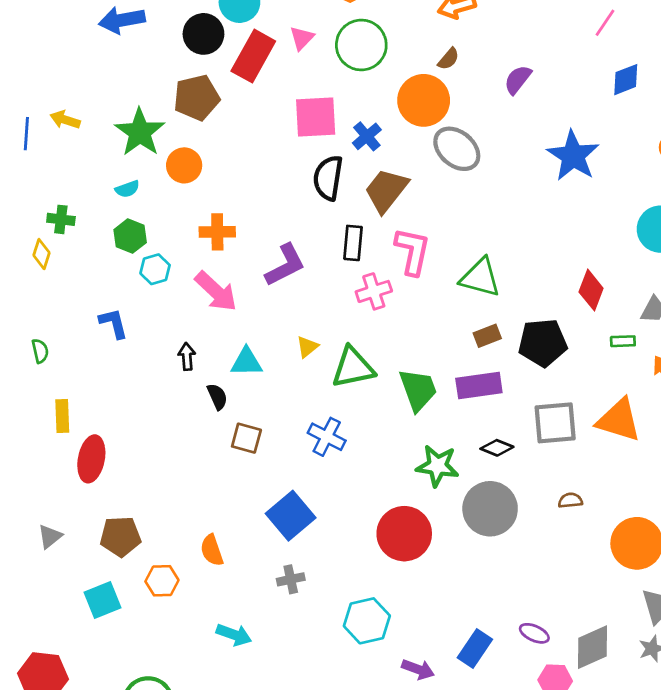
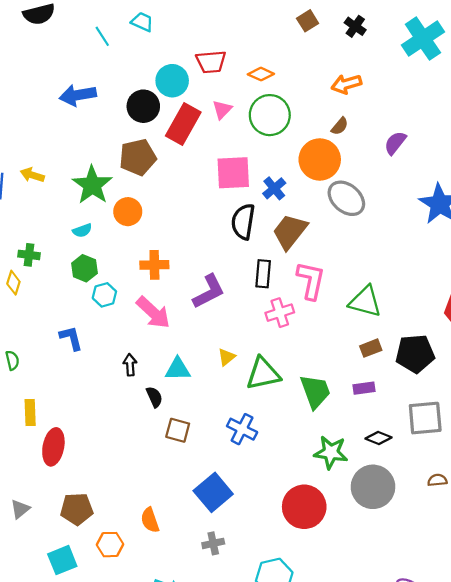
purple rectangle: (479, 386) -> (364, 388), size x0.6

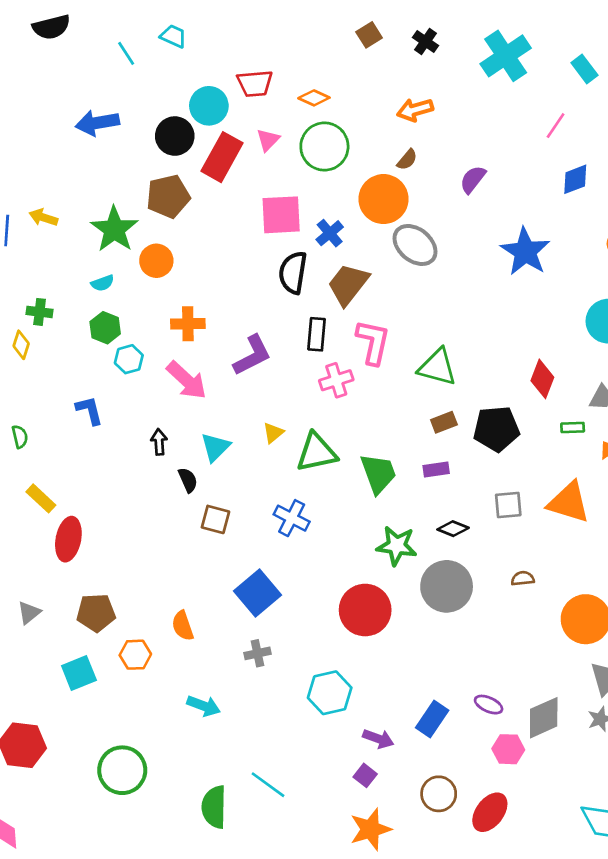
cyan triangle: (178, 369) -> (215, 447), turned -44
yellow rectangle: (30, 412) -> (41, 498), turned -45
gray square: (425, 418) -> (508, 505), size x0.7

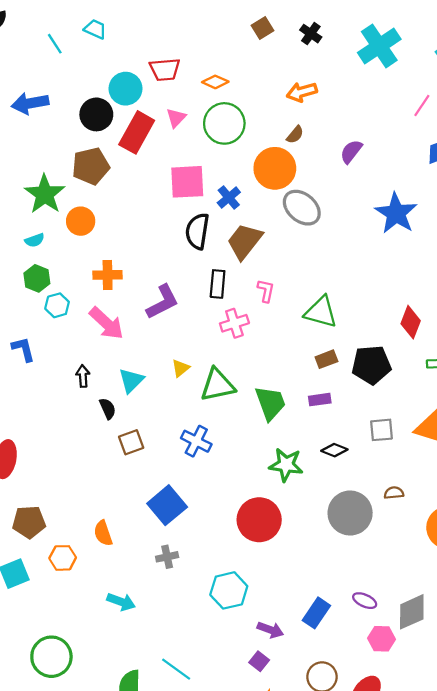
pink L-shape: (373, 342) -> (266, 291), size x0.6
brown square: (215, 519) -> (131, 442), turned -35
gray circle: (447, 586) -> (350, 513), moved

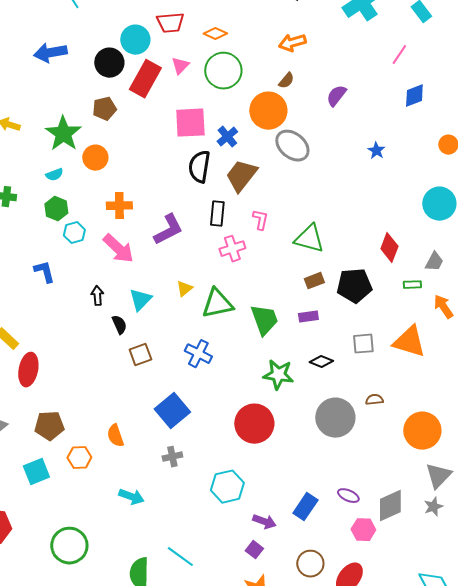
brown pentagon: (91, 166) -> (104, 109), size x0.7
blue star: (396, 213) -> (376, 151), size x0.5

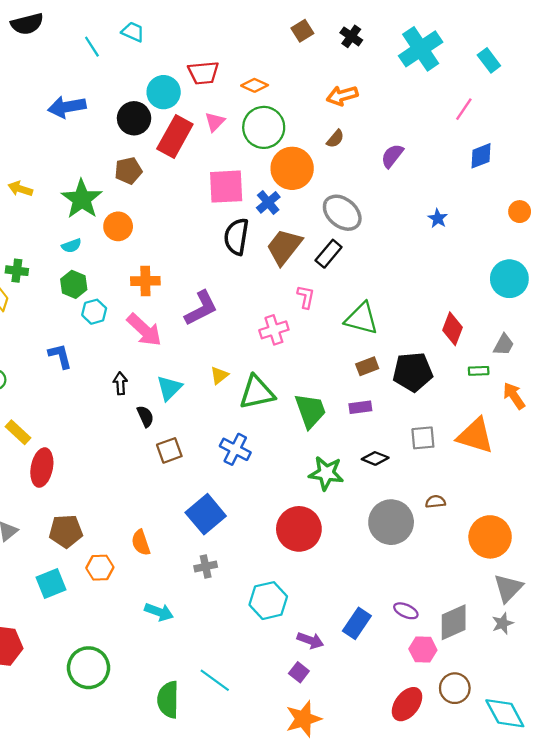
orange circle: (268, 111) -> (292, 168), moved
black rectangle: (217, 214) -> (329, 254), moved, turned 35
brown circle: (310, 564) -> (455, 688), moved

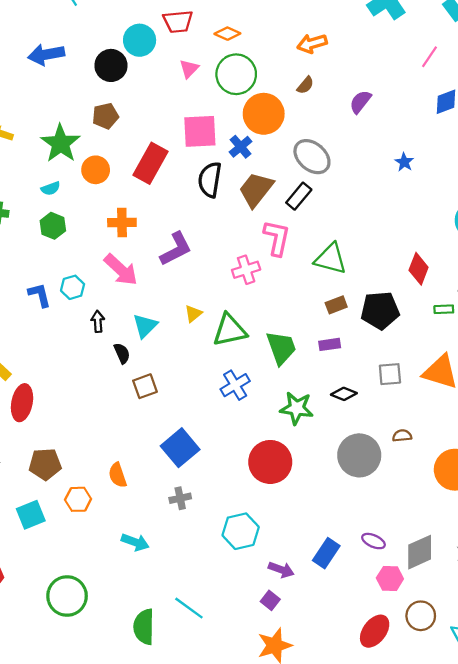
red rectangle: (175, 137) -> (151, 163), moved
pink L-shape: (306, 297) -> (277, 238), size x1.6
cyan hexagon: (94, 312) -> (73, 287), moved
blue cross: (235, 449) -> (235, 385), moved, turned 32

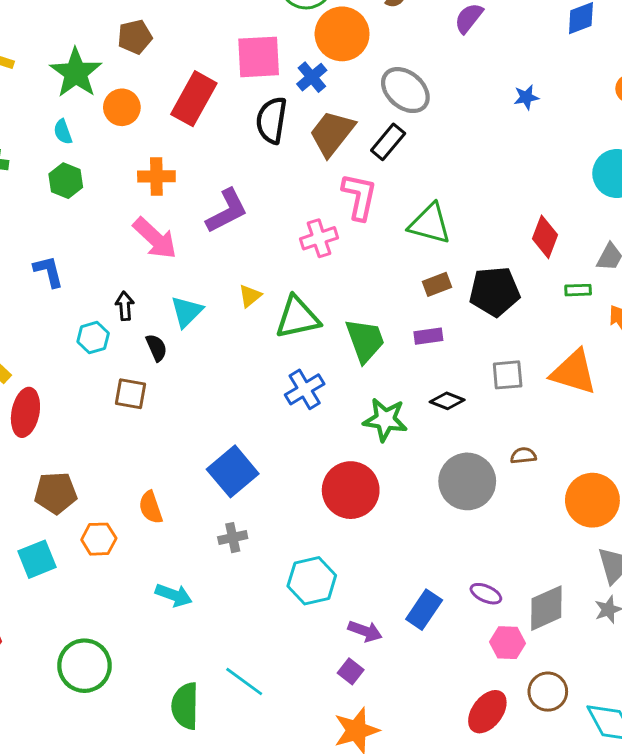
blue star: (404, 162) -> (526, 97), turned 30
cyan semicircle: (51, 188) -> (63, 132), turned 90
cyan hexagon: (73, 287) -> (93, 338), moved
brown square: (145, 386) -> (131, 394), moved, turned 30

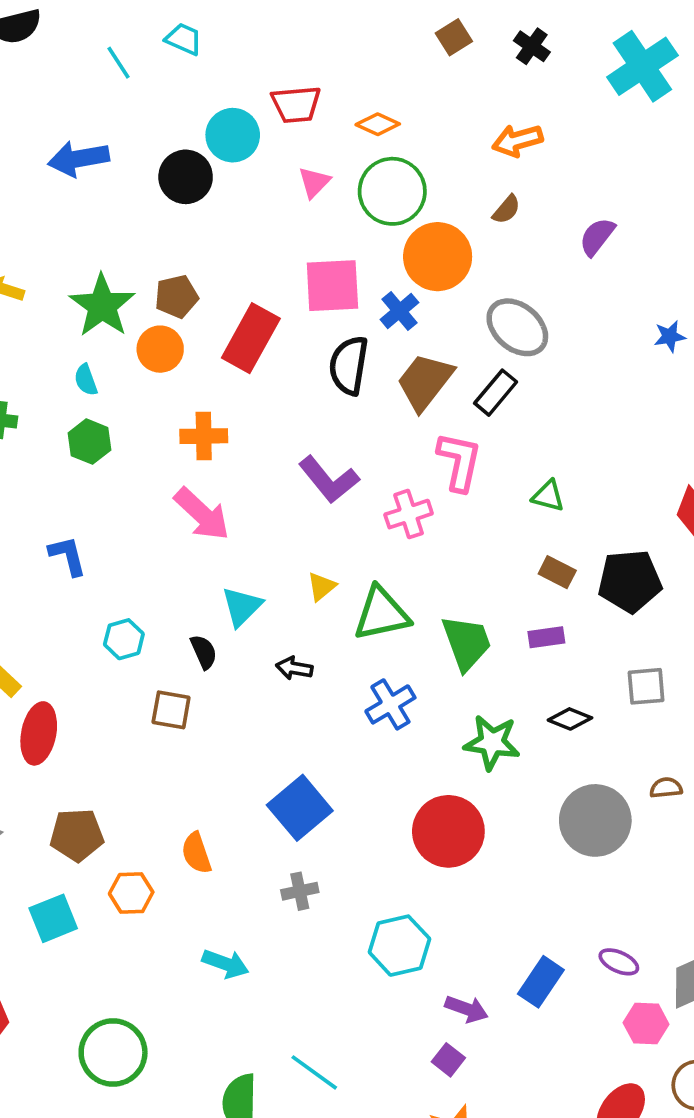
brown pentagon: (135, 37) -> (176, 296), moved
purple L-shape: (227, 211) -> (329, 480), moved, turned 78
green triangle: (430, 224) -> (548, 496), size x0.6
brown rectangle: (437, 284) -> (557, 572), turned 48
black arrow: (125, 306) -> (294, 668), moved, turned -76

